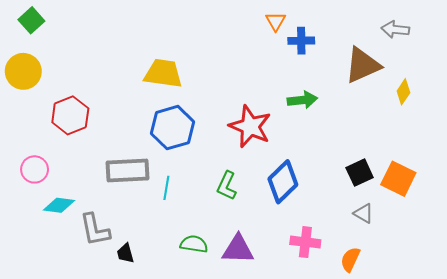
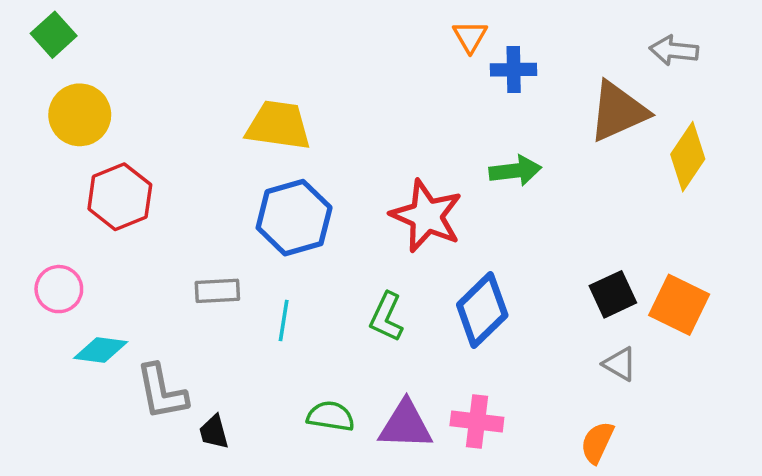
yellow circle: (23, 71) -> (80, 115), moved
yellow diamond: (403, 92) -> (688, 157), size x1.5
gray rectangle: (128, 170) -> (217, 291), size x0.6
pink cross: (305, 242) -> (477, 421), moved

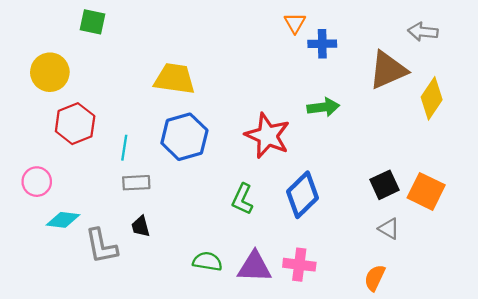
green square: (54, 35) -> (93, 22), moved, turned -36
cyan line: (284, 320) -> (124, 148), moved
black trapezoid: (214, 432) -> (141, 226), moved

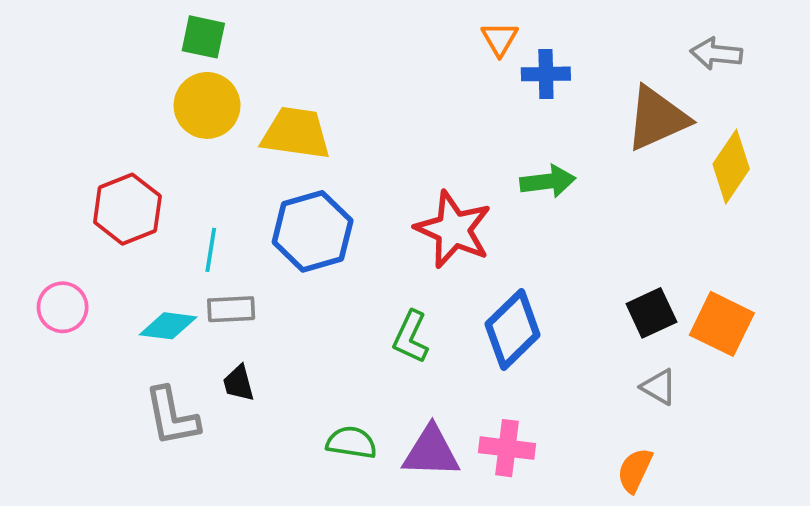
green square: (93, 22) -> (203, 37), moved
yellow circle: (50, 72) -> (207, 105), moved
cyan diamond: (63, 220) -> (168, 326), moved

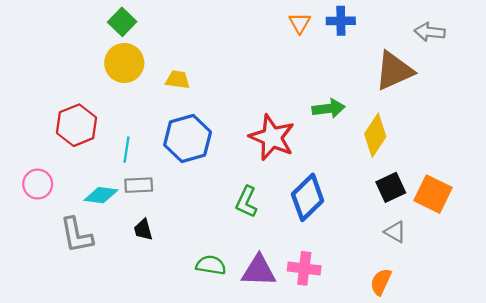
green square: (203, 37) -> (122, 22), turned 32
blue cross: (546, 74) -> (341, 21), moved
yellow trapezoid: (296, 133) -> (178, 80), size x0.6
yellow diamond: (731, 167) -> (375, 135), moved
gray L-shape: (172, 417) -> (77, 235), moved

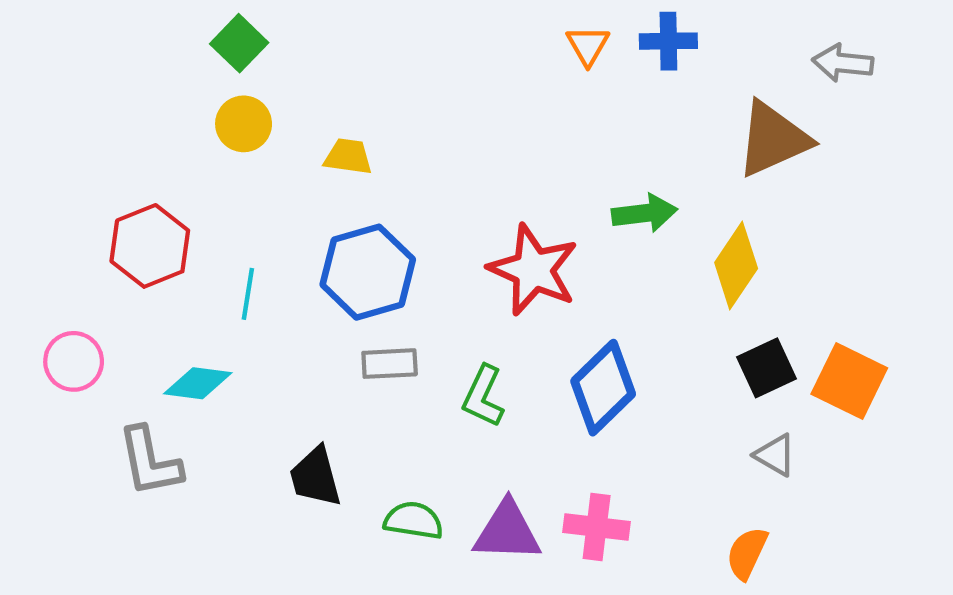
yellow circle: (124, 63) -> (244, 124), size x0.7
gray rectangle: (139, 185) -> (390, 364), moved
black trapezoid: (143, 230) -> (315, 477), moved, size x1.4

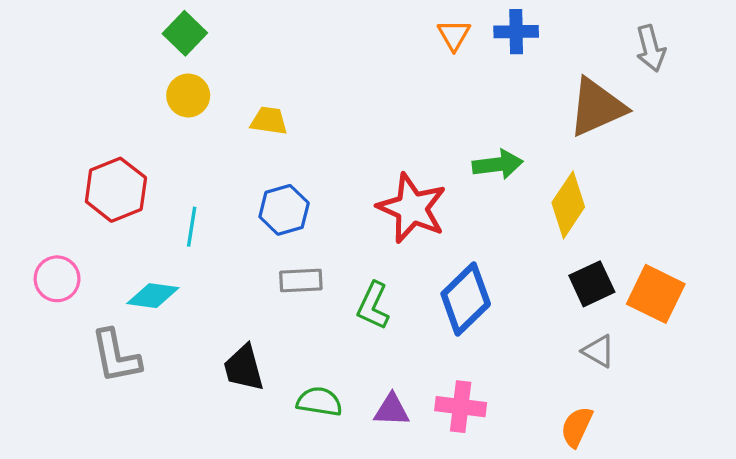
gray arrow: (843, 63) -> (651, 48), turned -111
blue hexagon: (368, 272) -> (284, 210), size x0.7
purple triangle: (507, 531) -> (392, 410), size x0.7

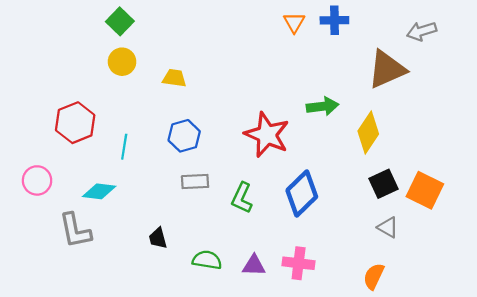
gray arrow: (651, 48) -> (422, 31), turned 88
black trapezoid: (244, 368) -> (158, 238), size x0.7

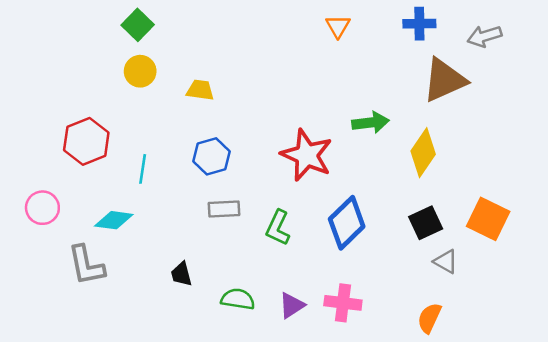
blue cross: (334, 20) -> (419, 24), moved
black square: (384, 184) -> (426, 223), moved
purple triangle: (254, 265) -> (292, 305), turned -35

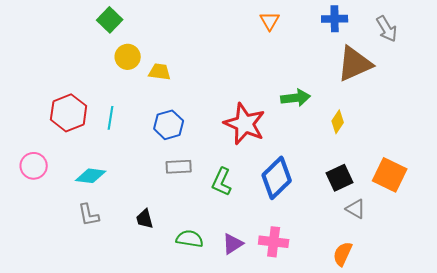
gray arrow: (484, 36) -> (387, 29), turned -104
yellow circle: (140, 71) -> (128, 57), moved
yellow diamond: (423, 153) -> (338, 122), size x0.6
cyan line: (143, 169) -> (111, 118), moved
gray L-shape: (86, 265) -> (89, 215), moved, size x0.7

